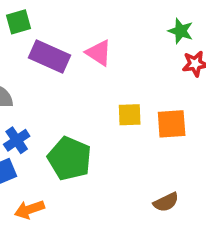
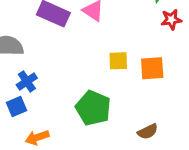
green pentagon: (70, 158) -> (93, 108), moved

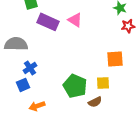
yellow square: (118, 61) -> (103, 83), moved
brown semicircle: (148, 132) -> (95, 102), moved

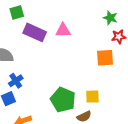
pink triangle: (75, 20) -> (63, 30), turned -35
orange square: (115, 59) -> (105, 58), moved

